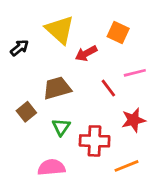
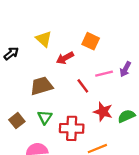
yellow triangle: (60, 30) -> (44, 39), size x0.7
brown square: (26, 112) -> (17, 121), moved
red star: (133, 120) -> (103, 112), turned 30

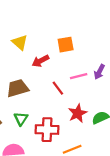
orange square: (91, 41) -> (66, 45), turned -35
red star: (103, 112) -> (78, 113), turned 30

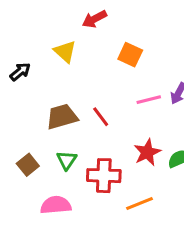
orange square: (66, 45) -> (130, 55), turned 35
red arrow: (40, 61) -> (95, 19), moved
red line: (58, 88) -> (101, 117), moved

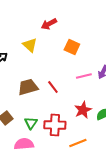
green triangle: (67, 160) -> (31, 123), moved

